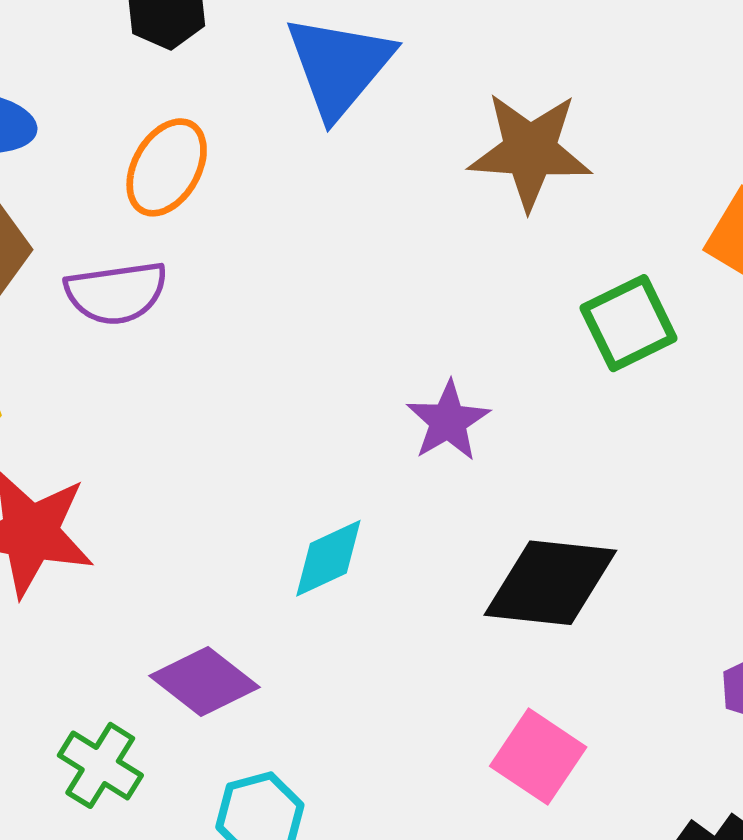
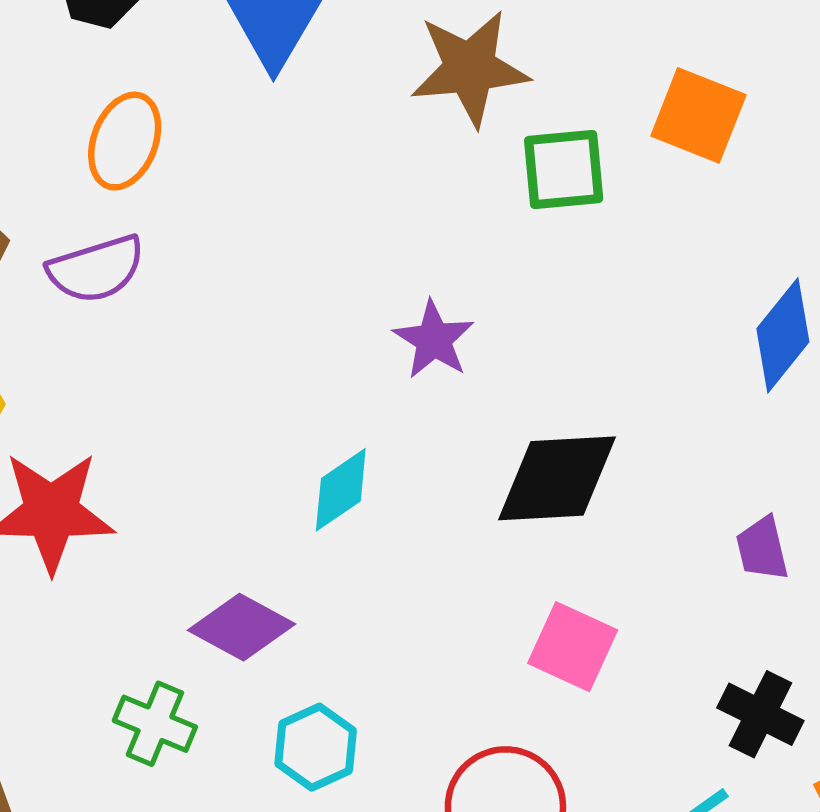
green square: (629, 323) -> (564, 169), moved, turned 30

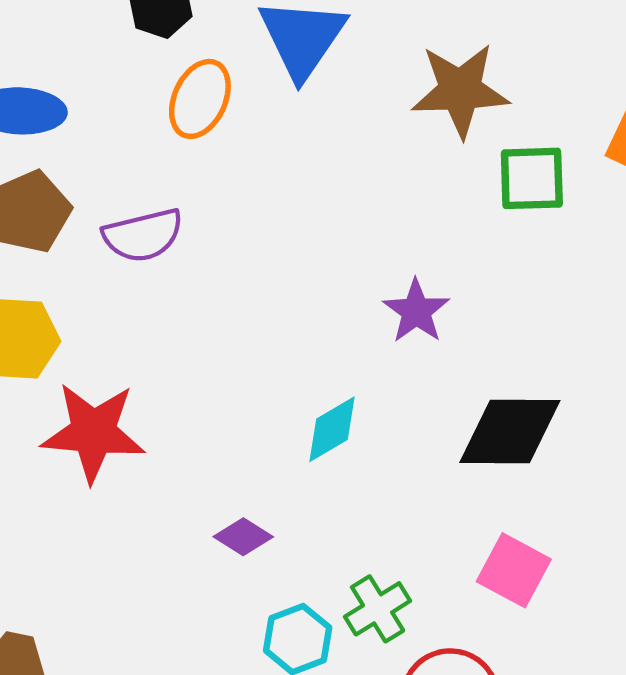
orange ellipse: (125, 141) -> (200, 99), moved
purple diamond: (241, 627) -> (243, 537), size x0.7
green cross: (155, 724) -> (378, 609), moved, turned 32

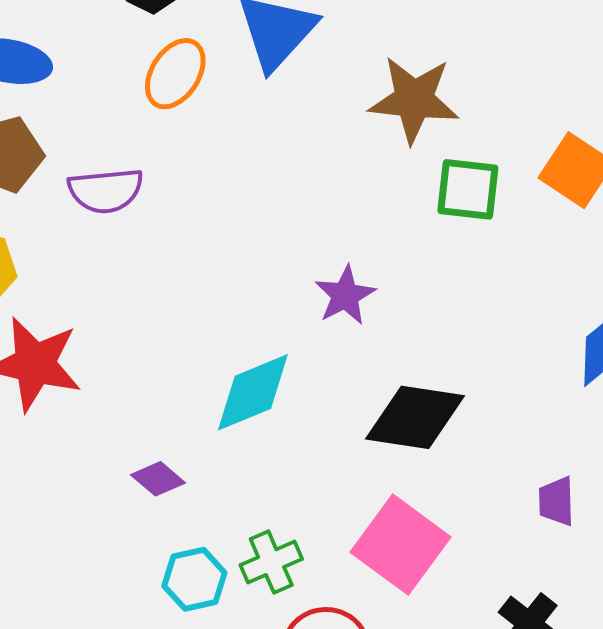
cyan diamond: (332, 429) -> (253, 392), size x1.4
pink square: (514, 570) -> (401, 545), size x1.4

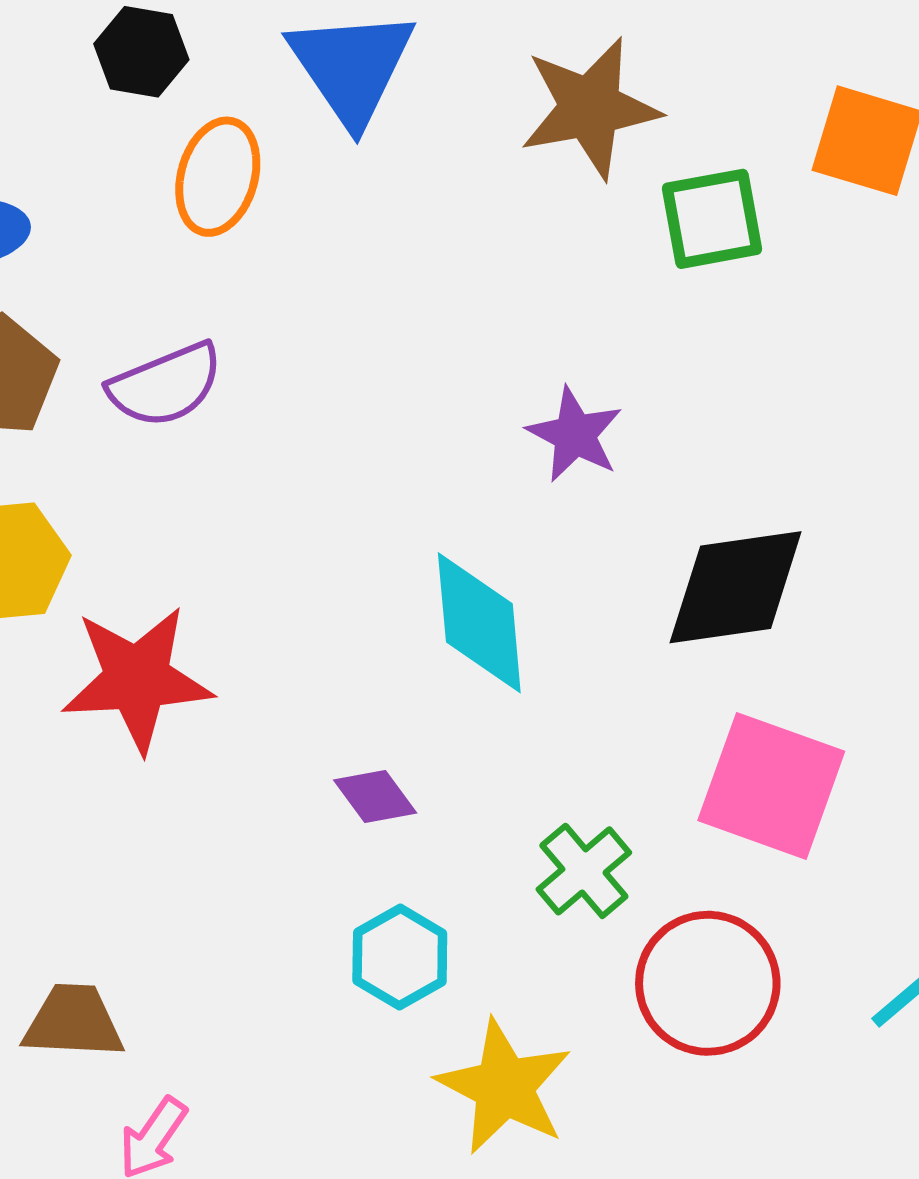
cyan diamond: (253, 392) -> (479, 623), turned -56
purple diamond: (158, 479) -> (375, 796), turned 30
cyan hexagon: (194, 579) -> (400, 957), moved

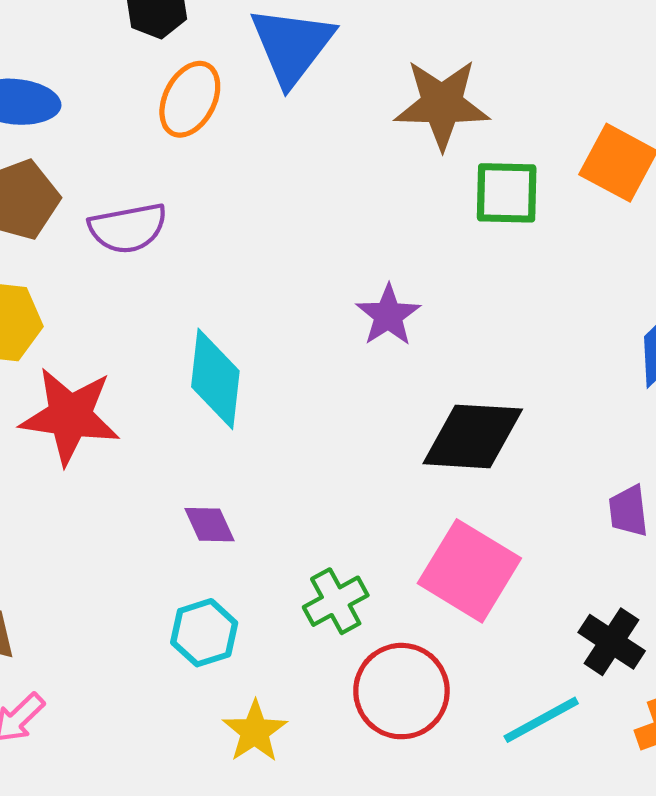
cyan diamond: (479, 623) -> (215, 379), moved
yellow star: (504, 1087) -> (255, 731), size x0.7

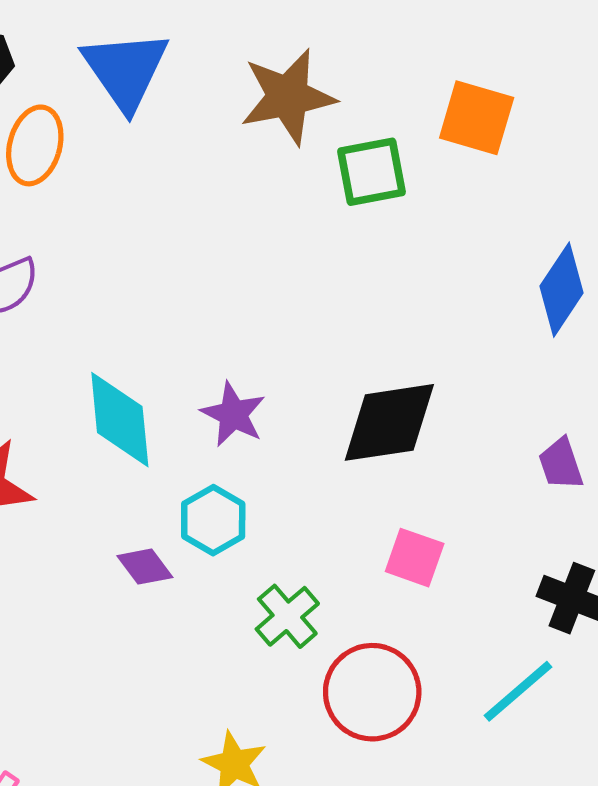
purple star: (388, 315) -> (233, 414), moved
pink square: (469, 571) -> (415, 558), size x0.6
cyan hexagon: (204, 633) -> (213, 520), moved

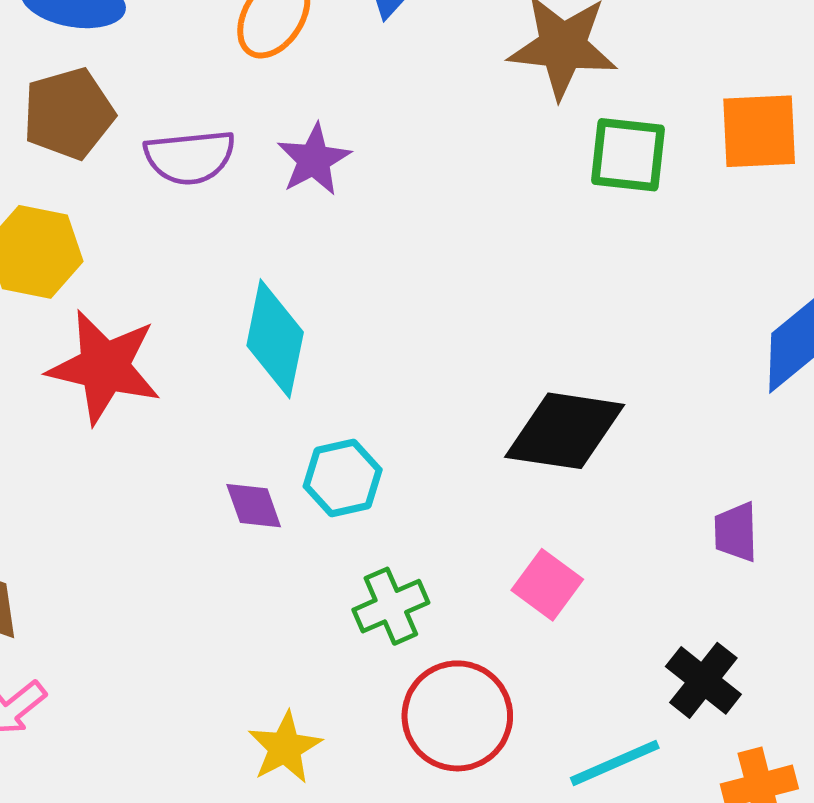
orange square: (477, 118) -> (759, 131), turned -36
purple star: (233, 414) -> (314, 160), moved

